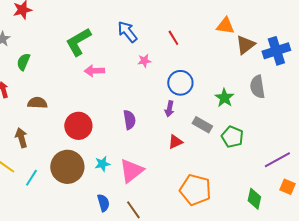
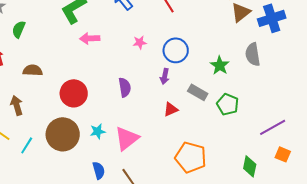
pink star: (144, 61) -> (140, 42), moved

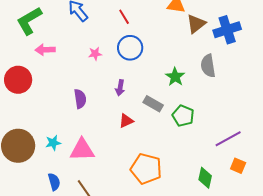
blue circle: (176, 50) -> (130, 48), moved
red circle: (74, 93) -> (18, 80), moved
pink triangle: (127, 138) -> (82, 150), turned 36

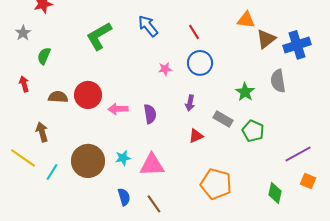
pink arrow: (45, 50) -> (118, 109), moved

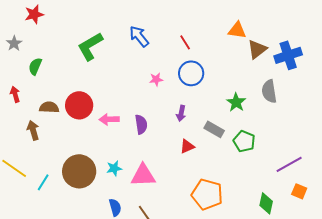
brown arrow: (42, 132) -> (33, 130), moved

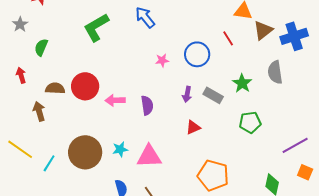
red line: (185, 42) -> (228, 38), moved
gray rectangle: (214, 129) -> (213, 95), moved
green pentagon: (244, 141) -> (250, 122), turned -30

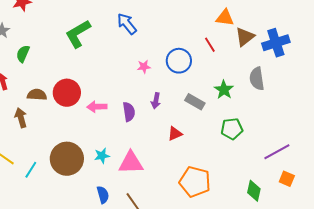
purple arrow: (187, 94) -> (156, 101), moved

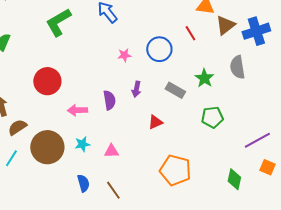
brown semicircle: (37, 95) -> (17, 127), moved, turned -36
pink arrow: (97, 107) -> (77, 110), moved
pink triangle: (131, 163) -> (111, 151), size x0.6

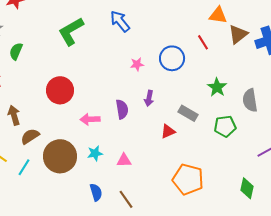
gray semicircle: (237, 67) -> (250, 100), moved
gray rectangle: (175, 90) -> (188, 113), moved

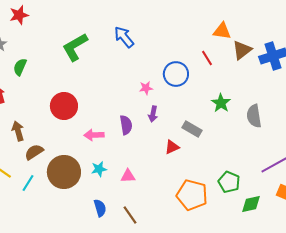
pink star: (137, 64) -> (146, 88), moved
green pentagon: (225, 126) -> (229, 182), moved, turned 30
green diamond: (247, 188) -> (251, 204), turned 65

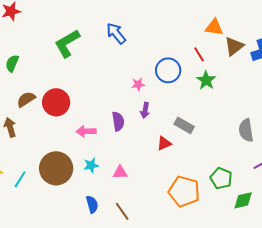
green star: (221, 103) -> (206, 80), moved
gray semicircle: (254, 116) -> (246, 130), moved
brown semicircle: (34, 152) -> (26, 99), moved

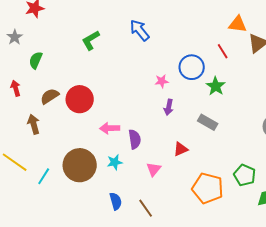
green L-shape: (67, 43) -> (91, 40), size x0.7
green star: (206, 80) -> (216, 86), moved
purple semicircle: (118, 121) -> (135, 139), moved
red triangle: (164, 143) -> (181, 149), moved
pink triangle: (120, 172) -> (154, 169), moved, turned -49

